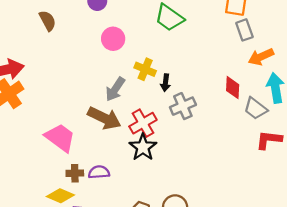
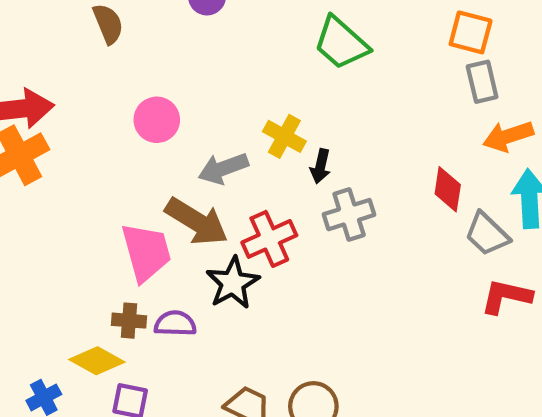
pink circle: (113, 39) -> (157, 120), moved
gray arrow: (115, 89) -> (223, 168), turned 30
pink trapezoid: (60, 138) -> (146, 252), moved, turned 32
black star: (143, 147) -> (233, 283), moved

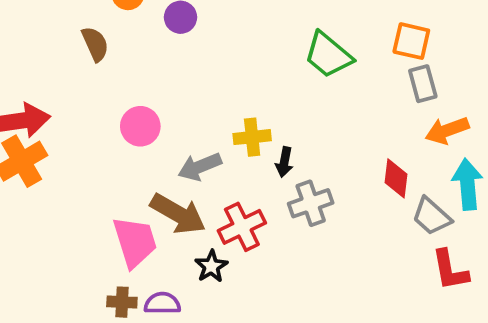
green trapezoid: (341, 43) -> (328, 55), moved
yellow cross: (284, 136) -> (252, 137), turned -33
black star: (233, 283) -> (211, 266), size x0.7
red L-shape: (506, 296) -> (450, 270), turned -111

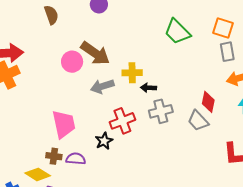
black arrow: (284, 162) -> (149, 88), turned 77
brown arrow: (178, 214) -> (95, 53), moved
gray trapezoid: (432, 216) -> (198, 121), moved

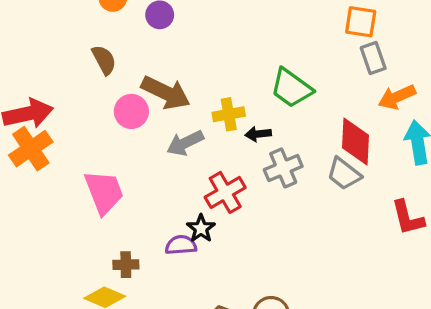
brown semicircle: (51, 15) -> (104, 60), moved
green trapezoid: (177, 32) -> (291, 88), moved
red diamond: (208, 102) -> (356, 141), size x1.4
pink trapezoid: (64, 124) -> (104, 192), moved
purple semicircle: (76, 159) -> (181, 245), moved

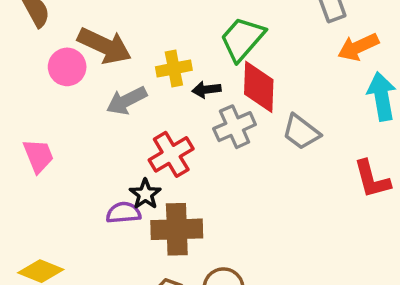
green trapezoid: (291, 88) -> (242, 39), turned 96
red diamond: (356, 141) -> (259, 87), moved
pink trapezoid: (104, 192) -> (38, 156), size x0.7
brown cross: (126, 265) -> (177, 229), moved, size x1.8

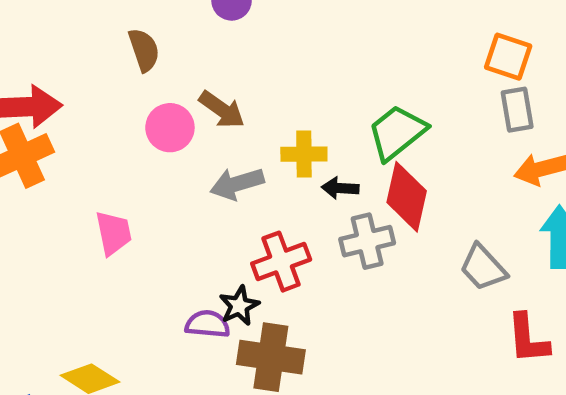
brown arrow: (105, 46) -> (222, 110), size x0.7
gray trapezoid: (301, 132) -> (483, 267), moved

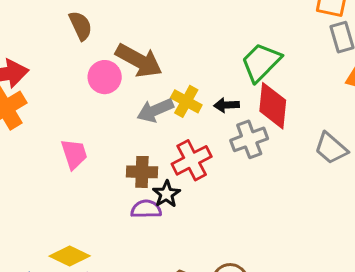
brown arrow: (222, 110) -> (139, 61), size x1.4
yellow cross: (304, 154) -> (186, 101), moved, turned 36
brown cross: (271, 357) -> (142, 172), moved, size x0.7

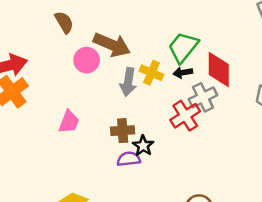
green trapezoid: (261, 62) -> (183, 47), moved
gray arrow: (155, 110) -> (128, 82), turned -52
pink trapezoid: (74, 154) -> (69, 122), turned 45
red cross: (192, 160) -> (185, 116), moved

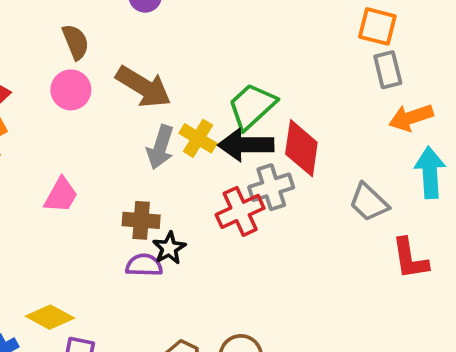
pink circle: (87, 60) -> (71, 90), moved
black arrow: (183, 73) -> (246, 145), size x1.8

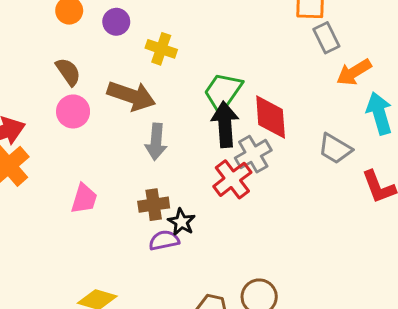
yellow cross: (198, 138) -> (161, 49), moved
black arrow: (246, 145) -> (225, 124), turned 99

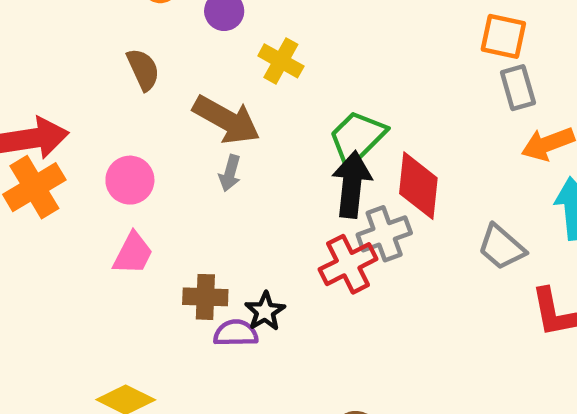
pink circle: (73, 111) -> (130, 180), moved
gray arrow: (156, 142) -> (230, 173), moved, size x0.7
brown cross: (154, 205) -> (205, 297), moved

